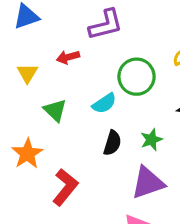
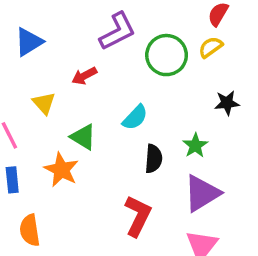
green circle: (136, 77) -> (167, 55), moved
orange star: (27, 154) -> (61, 170), moved
red L-shape: (65, 187) -> (138, 216), moved

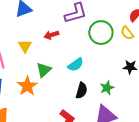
yellow semicircle: (211, 47) -> (127, 33), turned -104
green triangle: (83, 137) -> (44, 70), turned 35

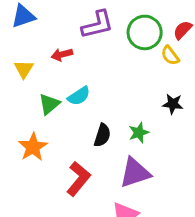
green circle: (101, 33) -> (145, 32), moved
cyan semicircle: (76, 65) -> (79, 96), moved
orange star: (27, 86) -> (33, 147), moved

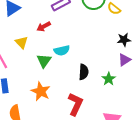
cyan semicircle: (79, 96) -> (62, 50), turned 35
green star: (139, 133) -> (109, 79), moved
purple triangle: (135, 173) -> (124, 60), moved, size x0.6

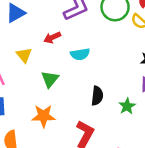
cyan semicircle: (62, 50) -> (80, 54), moved
orange star: (41, 91) -> (44, 116), turned -30

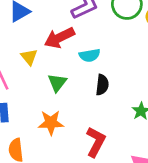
red arrow: (52, 38) -> (59, 38), size x1.6
black semicircle: (97, 96) -> (102, 85), moved

